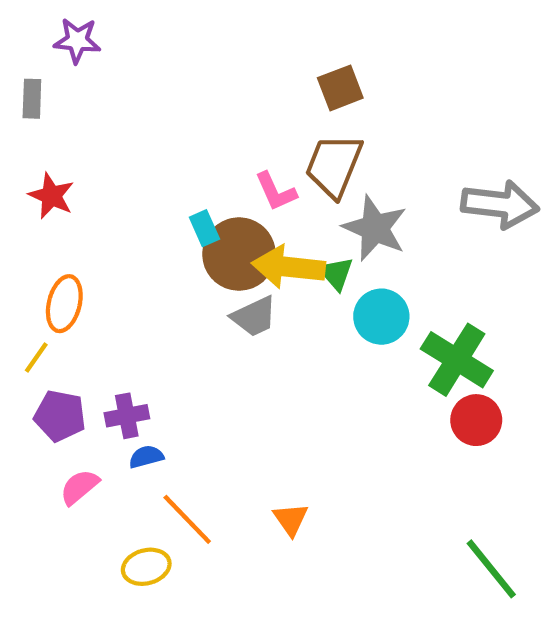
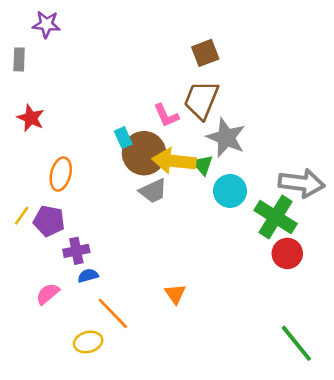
gray arrow: (500, 204) -> (302, 183), moved
orange ellipse: (64, 304) -> (61, 174), moved
purple pentagon: (60, 416) -> (49, 221), moved
orange triangle: (291, 519) -> (175, 294), moved

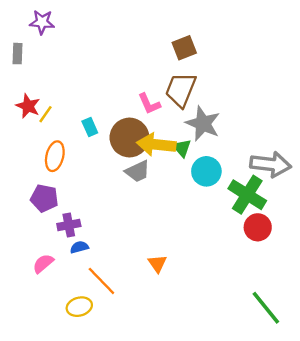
cyan rectangle: (123, 138) -> (90, 127), moved
yellow line: (22, 216) -> (45, 114), moved

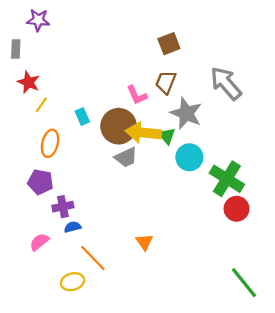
brown trapezoid: (181, 90) -> (166, 82), size x0.7
red star: (28, 106) -> (29, 82), moved
gray arrow: (271, 164) -> (226, 83), moved, turned -138

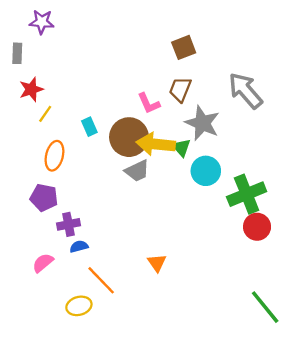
red star: (29, 82) -> (31, 89), turned 30
green cross: (227, 179) -> (247, 194), turned 36

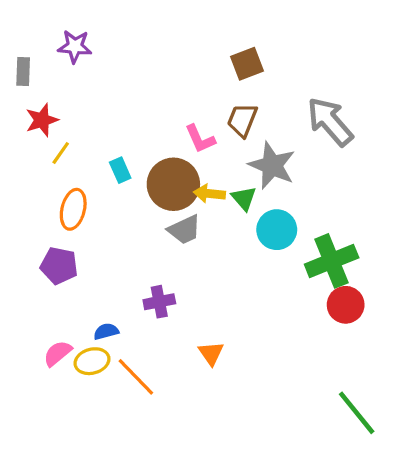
purple star: (42, 22) -> (75, 46), moved
yellow arrow: (156, 144) -> (209, 194), size x0.6
purple cross: (68, 224) -> (159, 302), moved
yellow ellipse: (79, 306) -> (92, 361), moved

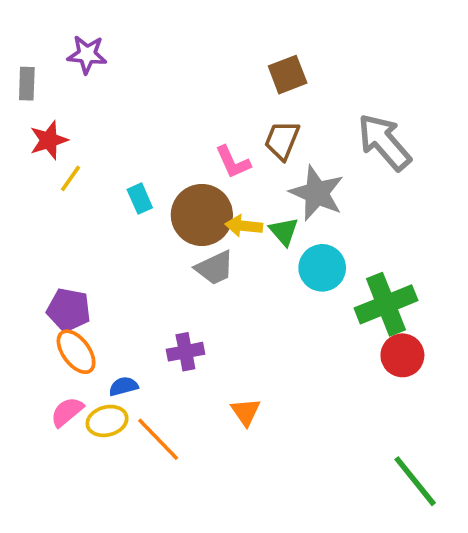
orange ellipse: (73, 209) -> (76, 352), moved, turned -51

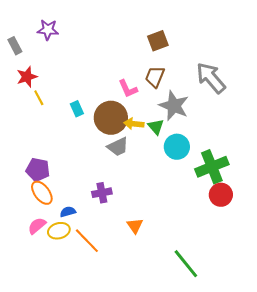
gray rectangle: (27, 84) -> (15, 46), turned -30
yellow line: (71, 178) -> (39, 98), turned -63
green line: (415, 481) -> (186, 264), moved

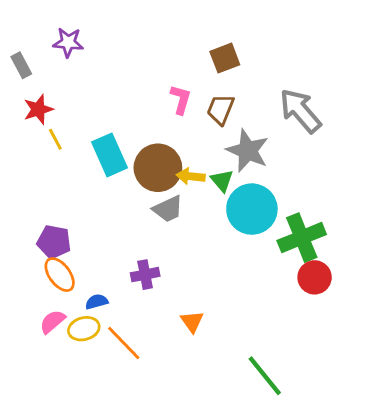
pink L-shape: (128, 89) -> (181, 99), moved, turned -140
cyan rectangle: (77, 109) -> (109, 155), size x1.8
cyan circle: (177, 147) -> (252, 209), size x1.4

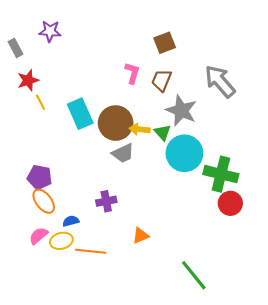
green cross: (302, 238) -> (221, 174), turned 36
orange triangle: (192, 322) -> (141, 236), turned 42
orange line: (124, 343) -> (91, 251), turned -40

